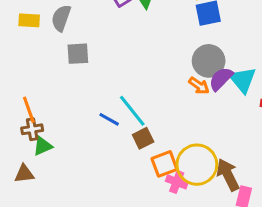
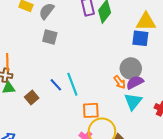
cyan triangle: (243, 80) -> (133, 101), moved
brown square: (143, 138) -> (32, 97), moved, turned -32
orange square: (164, 164) -> (91, 110), moved

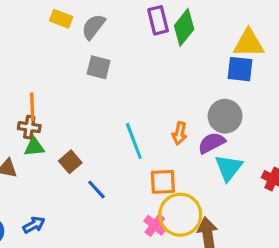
orange arrow: (120, 82) -> (180, 133), moved, turned 48
purple semicircle: (135, 82) -> (212, 143), moved
blue line: (56, 85) -> (96, 190), moved

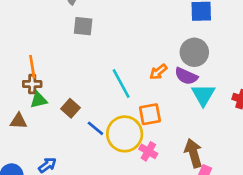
orange arrow: (180, 133) -> (158, 72), turned 48
purple semicircle: (212, 143) -> (186, 76), turned -120
yellow circle: (180, 215) -> (125, 134), moved

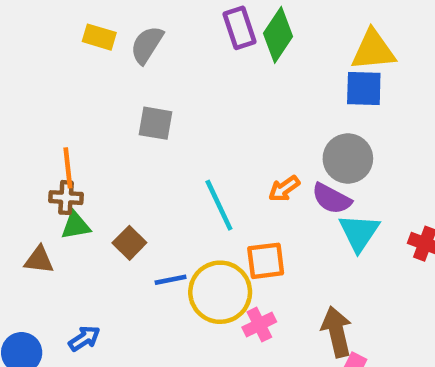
gray square: (83, 26) -> (156, 123), moved
blue line: (95, 128) -> (171, 280), turned -54
pink cross: (148, 151) -> (259, 325), turned 30

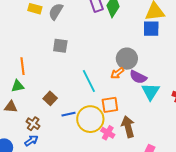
gray circle: (348, 158) -> (127, 59), moved
brown cross: (66, 198) -> (33, 124), moved, turned 32
green triangle: (76, 226) -> (18, 86), moved
pink cross: (259, 325) -> (108, 133), turned -32
brown arrow: (337, 332) -> (128, 127), moved

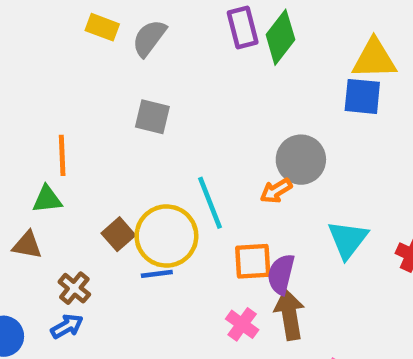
purple semicircle: (138, 77) -> (281, 274), moved, turned 72
yellow circle: (90, 119) -> (166, 236), moved

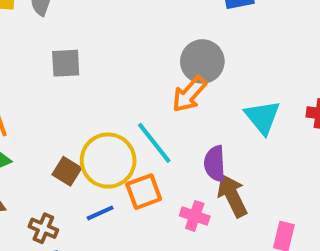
orange arrow: (276, 191) -> (189, 94), size x1.4
cyan line: (210, 203) -> (154, 143), moved
orange square: (253, 261) -> (144, 192), moved
blue line: (157, 274) -> (100, 213), moved

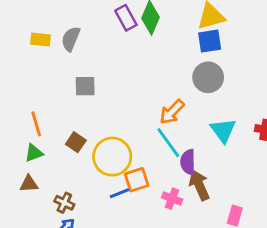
gray circle: (202, 61) -> (208, 77), moved
cyan line: (154, 143) -> (168, 143), moved
brown square: (67, 171) -> (76, 142), moved
blue line: (100, 213) -> (119, 193), moved

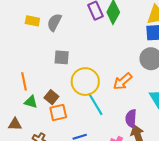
cyan line: (168, 143) -> (95, 104), moved
green triangle: (34, 153) -> (31, 102), moved, turned 32
yellow circle: (112, 157) -> (85, 82), moved
orange square: (137, 180) -> (58, 112), moved

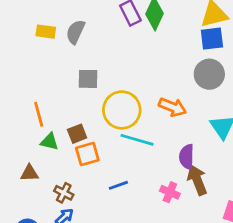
orange arrow: (123, 81) -> (172, 107), turned -114
brown square: (51, 97) -> (77, 134), turned 32
cyan line: (95, 104) -> (137, 140), turned -40

